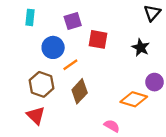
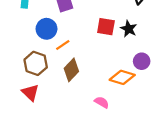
red square: (98, 39) -> (106, 27), moved

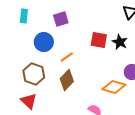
orange line: (63, 45) -> (67, 57), moved

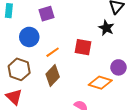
red square: (99, 40) -> (83, 47), moved
black star: (120, 42) -> (106, 28), moved

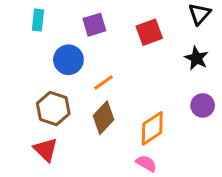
black star: (106, 28) -> (197, 58), moved
red square: (83, 47) -> (149, 32), moved, turned -30
orange diamond: (100, 83) -> (152, 128), moved, turned -50

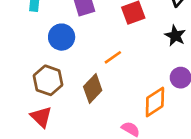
orange line: (104, 83) -> (113, 57), moved
orange diamond: (152, 128) -> (155, 102), moved

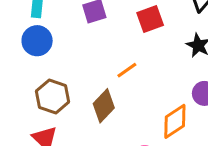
blue circle: (62, 37) -> (37, 41), moved

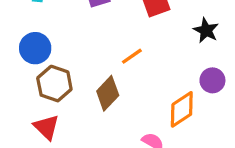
blue circle: (37, 41) -> (35, 48), moved

